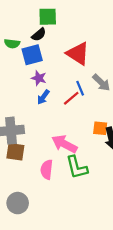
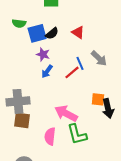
black semicircle: (39, 35) -> (52, 33), moved
red triangle: (78, 54) -> (78, 32), size x0.6

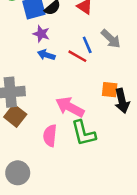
blue arrow: (47, 71) -> (46, 55), turned 72
red line: (72, 72) -> (77, 56), turned 70
brown square: (22, 120) -> (15, 116), turned 30

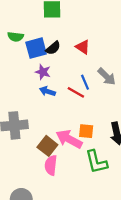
orange square: (110, 90) -> (86, 131), moved
brown square: (15, 116) -> (47, 146), moved
green L-shape: (83, 133) -> (96, 162), moved

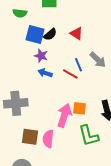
green semicircle: (16, 37) -> (20, 13), moved
blue square: (36, 48) -> (35, 34), turned 30
pink arrow: (69, 139) -> (64, 115), turned 80
brown square: (47, 146) -> (30, 137), moved, turned -30

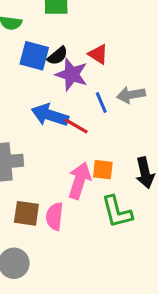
purple star: (41, 56) -> (72, 74), moved, size x1.5
gray arrow: (98, 60) -> (131, 95), turned 126
blue arrow: (45, 73) -> (50, 115), size x1.6
red line: (70, 74) -> (76, 126), moved

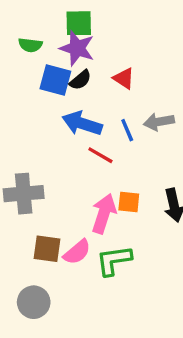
purple star: (72, 74) -> (77, 48), moved
blue arrow: (50, 115) -> (82, 123), moved
green L-shape: (117, 212) -> (114, 260), moved, turned 96
pink semicircle: (54, 216) -> (77, 252), turned -136

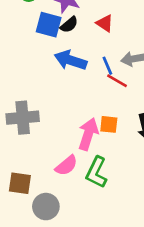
red line: (100, 155) -> (117, 81), moved
brown square: (47, 249) -> (20, 183), moved
green L-shape: (114, 260) -> (96, 172), turned -56
gray circle: (34, 302) -> (46, 207), moved

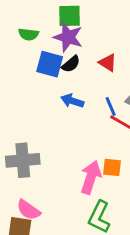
blue arrow: (70, 60) -> (72, 101), size x0.7
pink semicircle: (66, 165) -> (28, 210), moved, turned 75

